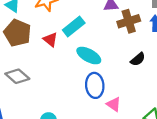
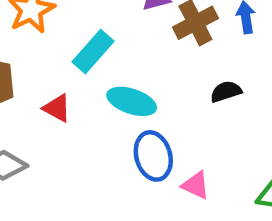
red triangle: (50, 40) -> (57, 108), moved
black semicircle: (138, 59) -> (226, 92), turned -147

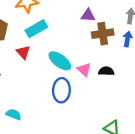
cyan rectangle: (93, 52) -> (36, 29), moved
pink triangle: (196, 185) -> (84, 70), moved

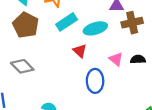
red triangle: (23, 52) -> (80, 51), moved
cyan ellipse: (60, 61) -> (95, 28), moved, turned -50

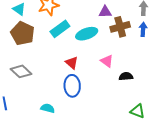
red triangle: (80, 51) -> (72, 63), moved
black semicircle: (138, 59) -> (126, 76), moved
blue ellipse: (95, 81) -> (72, 86), moved

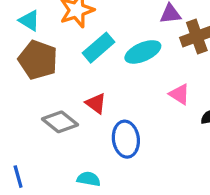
red triangle: (72, 63) -> (96, 103), moved
gray diamond: (21, 71) -> (60, 122), moved

